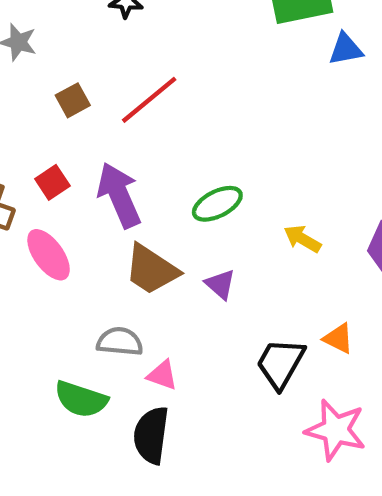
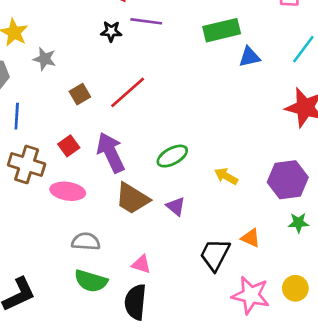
pink ellipse: (49, 255) -> (68, 191), turned -44
gray semicircle: (120, 342) -> (86, 241), moved

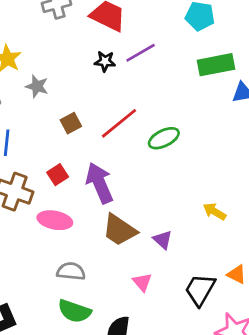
purple line: (146, 21) -> (141, 53), turned -40
green ellipse: (172, 156) -> (164, 138), moved
pink triangle: (141, 264) -> (142, 282), moved, turned 30

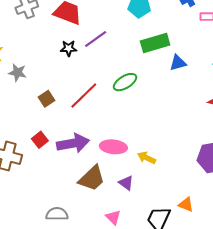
green ellipse: (164, 138) -> (125, 82), moved
purple arrow: (100, 183) -> (73, 143), turned 108
yellow arrow: (215, 212) -> (147, 158), moved
pink ellipse: (55, 220) -> (113, 147), moved
brown trapezoid: (119, 230) -> (92, 178), turned -72

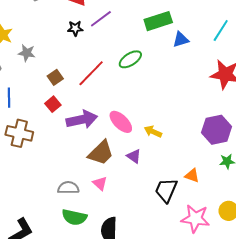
red square: (40, 140) -> (53, 104), moved
pink ellipse: (113, 147) -> (121, 122), turned 40
pink triangle: (113, 217) -> (100, 183), moved

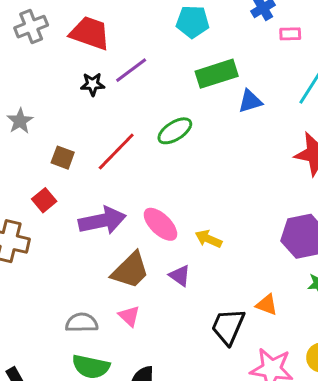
gray star: (27, 53) -> (20, 121), turned 30
brown square: (55, 77) -> (63, 158), turned -35
red square: (53, 104) -> (44, 200), moved

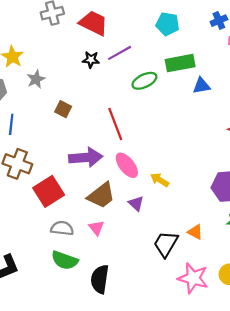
green ellipse: (175, 131) -> (144, 81), moved
red line: (116, 151) -> (115, 124), moved, turned -72
red square: (44, 200) -> (49, 191), moved, size x1.8

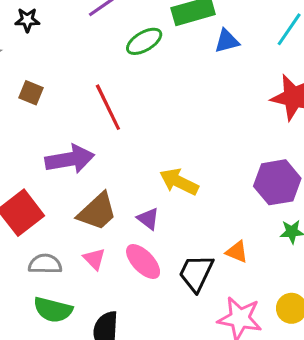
black star: (91, 60) -> (27, 20), moved
pink ellipse: (127, 165) -> (143, 262), moved
yellow arrow: (160, 180) -> (179, 182), size x1.4

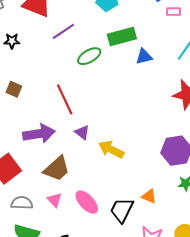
purple triangle: (148, 219) -> (82, 132), moved

